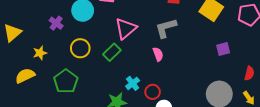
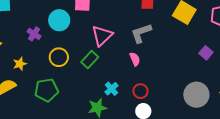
purple square: (223, 49) -> (206, 53), moved, turned -32
green pentagon: (66, 81) -> (46, 90), turned 30
red circle: (153, 92) -> (140, 91), moved

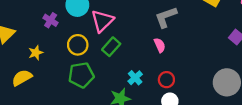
pink triangle: (102, 36) -> (102, 21), moved
green pentagon: (46, 90) -> (81, 75), moved

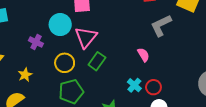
gray L-shape: (166, 17) -> (161, 25), moved
cyan cross: (135, 78) -> (134, 85), moved

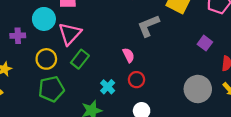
purple cross: (36, 42) -> (18, 36), turned -32
cyan cross: (134, 85) -> (108, 87), moved
red circle: (153, 87) -> (136, 80), moved

